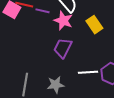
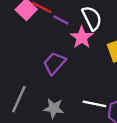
purple trapezoid: (63, 48) -> (54, 63), moved

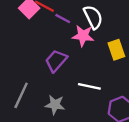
pink star: (82, 37) -> (83, 36), turned -30
white line: (94, 104) -> (89, 86), moved

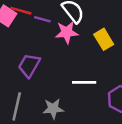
purple trapezoid: (56, 61) -> (29, 65), moved

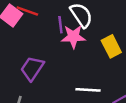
purple line: (42, 19) -> (60, 25), moved, turned 63

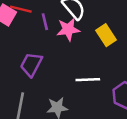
purple line: (60, 25) -> (45, 22), moved

